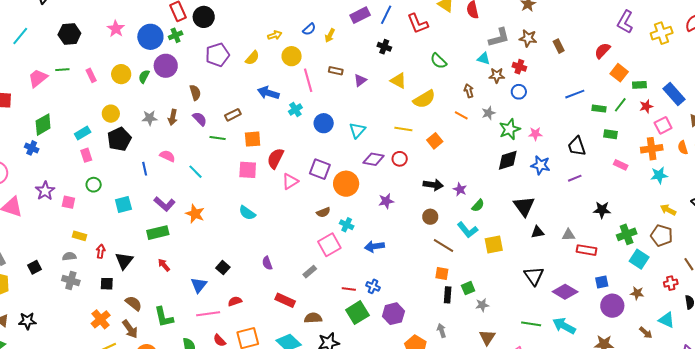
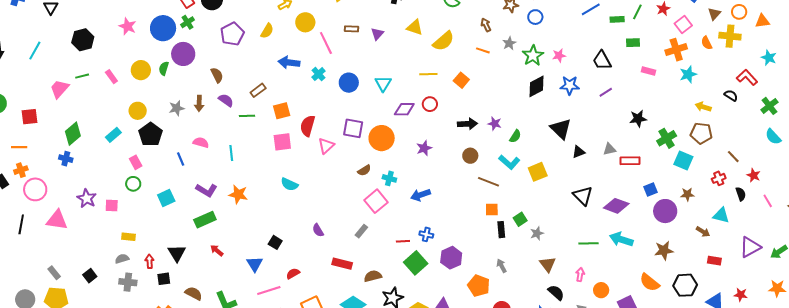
pink rectangle: (86, 155) -> (136, 162), moved
cyan line: (196, 172) -> (231, 153), turned 49
red arrow: (101, 251) -> (150, 261), moved

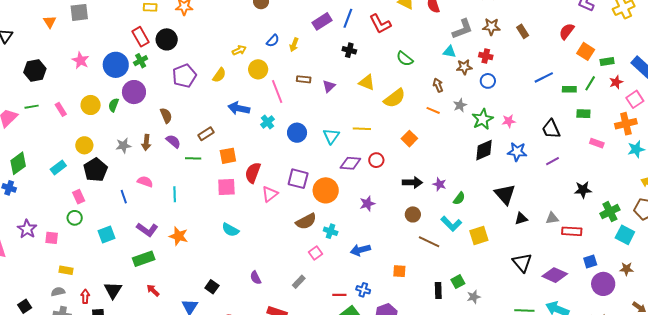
yellow line: (428, 74) -> (362, 129), moved
brown semicircle: (364, 170) -> (306, 221), size x1.5
pink square: (376, 201) -> (315, 253), size x0.6
orange square: (492, 210) -> (399, 271), moved

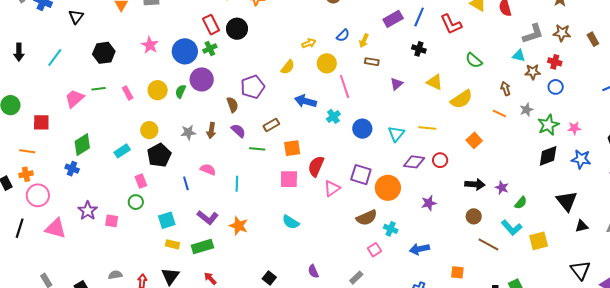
purple pentagon: (184, 76) -> (253, 87), moved
brown rectangle: (304, 79) -> (372, 62), moved
yellow rectangle: (66, 270) -> (172, 244), moved

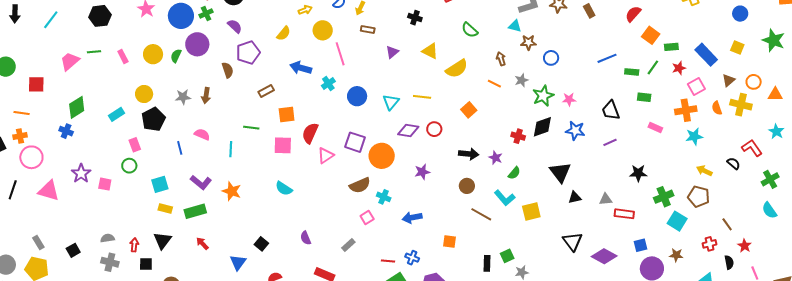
red cross: (555, 62) -> (518, 136), moved
purple semicircle: (238, 131) -> (235, 26), moved
green line: (257, 149) -> (251, 128), moved

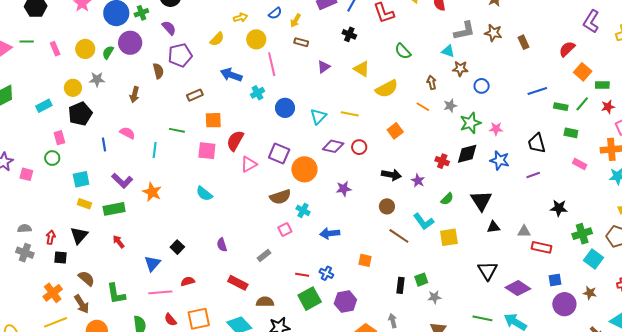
gray star: (183, 97) -> (97, 79), moved
green semicircle: (514, 173) -> (447, 199), moved

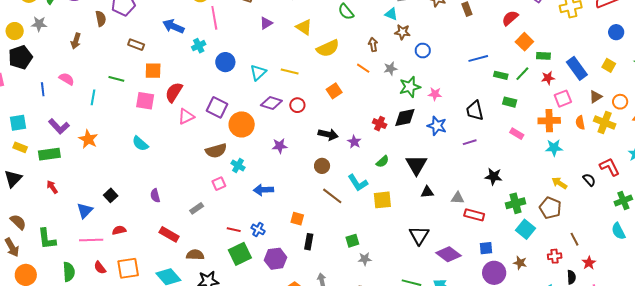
brown rectangle: (195, 95) -> (136, 45), turned 42
black rectangle: (401, 285) -> (309, 242), moved

